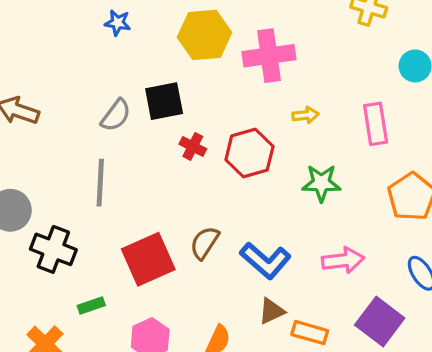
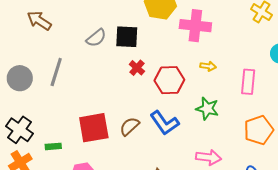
gray line: (100, 183) -> (56, 72), moved
black cross: (53, 249) -> (19, 130), moved
blue L-shape: (265, 261) -> (164, 123), moved

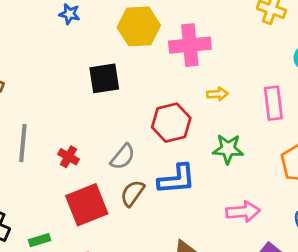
gray semicircle: (96, 38) -> (123, 157), moved
red cross: (137, 68) -> (69, 157), moved
blue L-shape: (164, 123) -> (177, 179), turned -48

